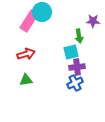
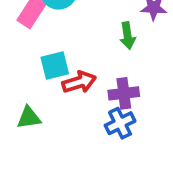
cyan square: (71, 52) -> (55, 65), moved
red arrow: (26, 54) -> (79, 82), moved

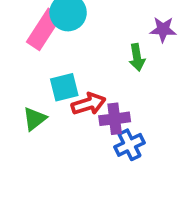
purple cross: (124, 93) -> (115, 119), moved
green triangle: (29, 118) -> (35, 119), moved, turned -30

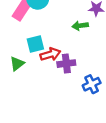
green arrow: (137, 57) -> (80, 26), turned 91
blue cross: (129, 145) -> (92, 84), moved

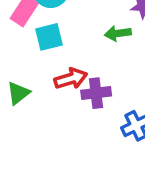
cyan square: (35, 44) -> (49, 37), moved

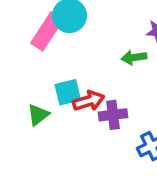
cyan square: (49, 37) -> (68, 92), moved

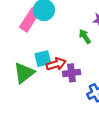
green arrow: (134, 57) -> (85, 36), turned 64
green triangle: (38, 115) -> (24, 73), size x1.5

